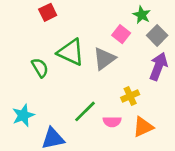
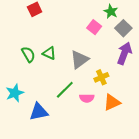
green triangle: (71, 52) -> (49, 53), moved, size x0.6
gray triangle: (104, 59) -> (79, 60), moved

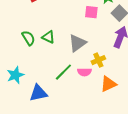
pink square: (94, 27) -> (91, 12), turned -32
pink semicircle: (87, 98) -> (84, 72), moved

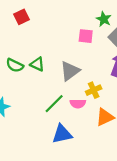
green semicircle: (28, 38) -> (15, 65), turned 147
blue triangle: (38, 93) -> (62, 134), moved

